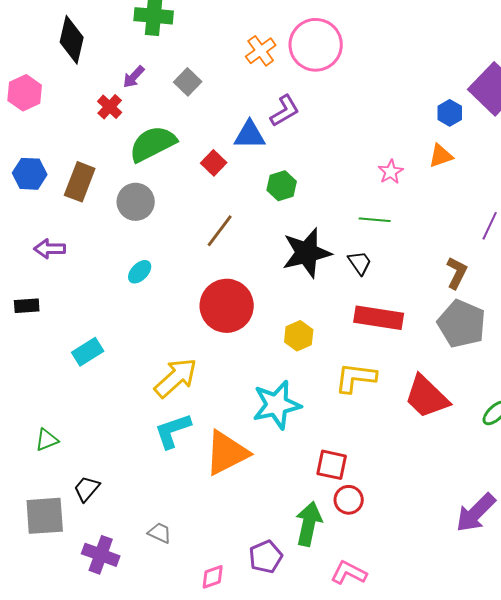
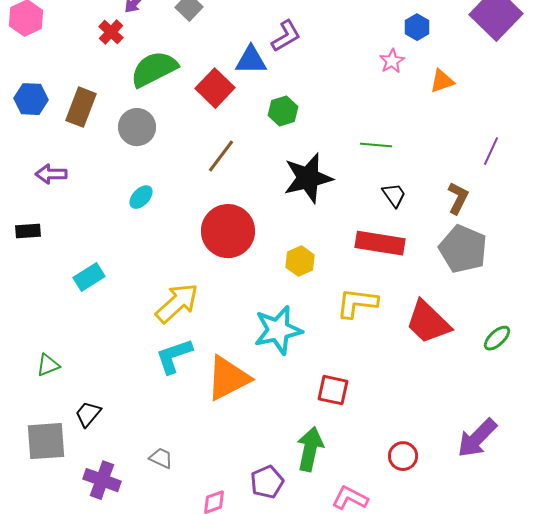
blue hexagon: (450, 113) -> (417, 27), moved
red square: (214, 163) -> (215, 88), size x1.5
pink star: (391, 172) -> (392, 61), moved
black trapezoid: (360, 263) -> (394, 195), moved
red circle: (349, 500) -> (403, 456), moved

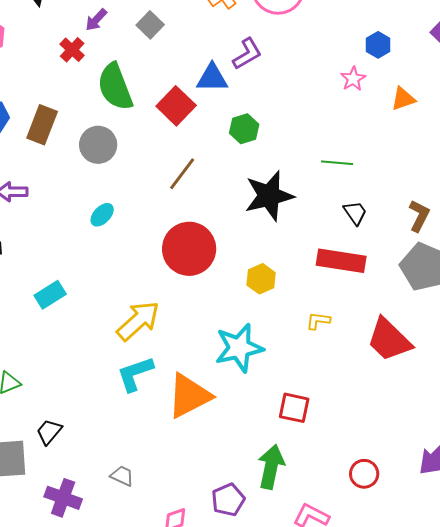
green semicircle: (154, 69) -> (115, 87), turned -84
yellow L-shape: (357, 303) -> (318, 321), size x0.6

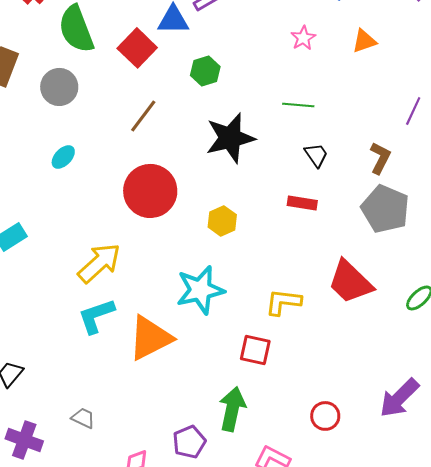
pink star: (353, 79) -> (303, 38), moved
red rectangle: (341, 261) -> (302, 203), size x0.6
yellow L-shape: (318, 321) -> (283, 302), moved, size x1.5

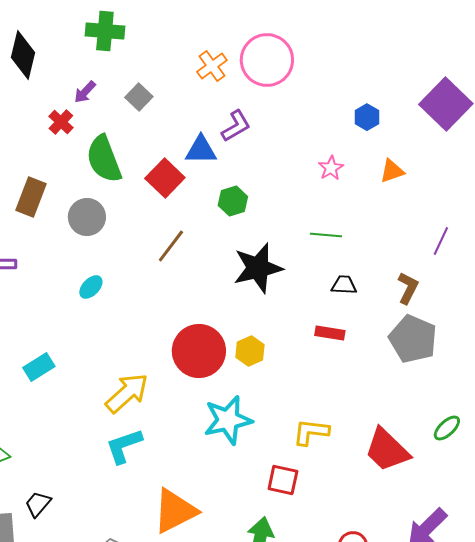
black trapezoid: (316, 155) -> (344, 285), turned -52
red circle: (150, 191) -> (199, 351), moved
red trapezoid: (350, 282) -> (387, 450), moved
orange triangle: (150, 338) -> (175, 511), moved

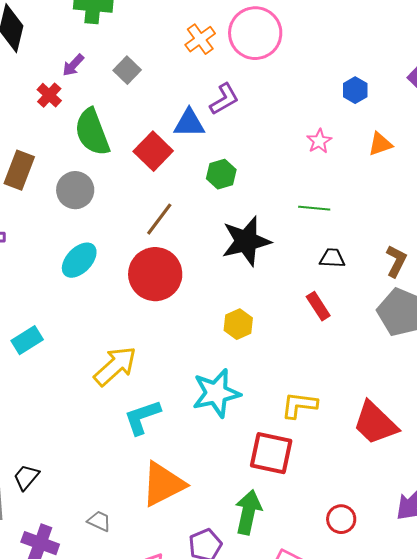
cyan ellipse: (91, 287) -> (79, 260), size x1.5
red rectangle: (330, 333) -> (318, 306), turned 48
red circle: (199, 351) -> (155, 274), moved
cyan L-shape: (124, 446) -> (142, 417), moved
red square: (283, 480) -> (271, 453), size x1.4

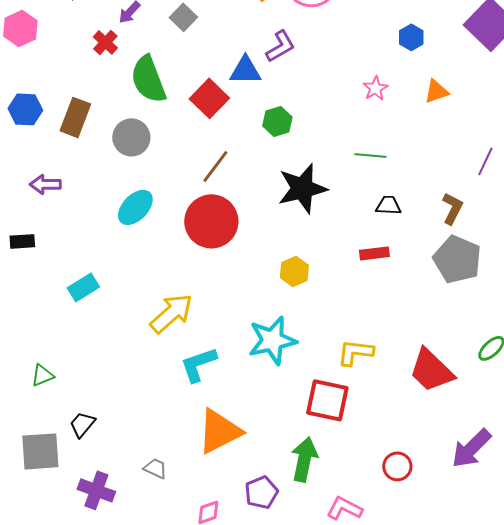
red rectangle: (318, 306) -> (374, 253), turned -64

